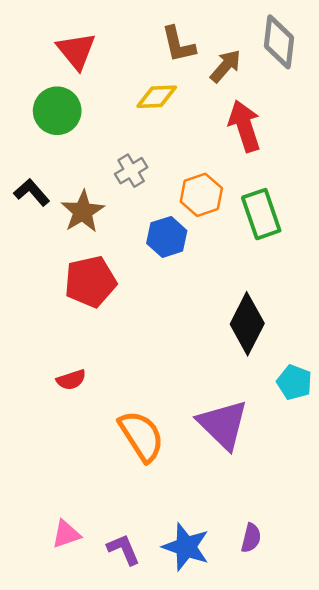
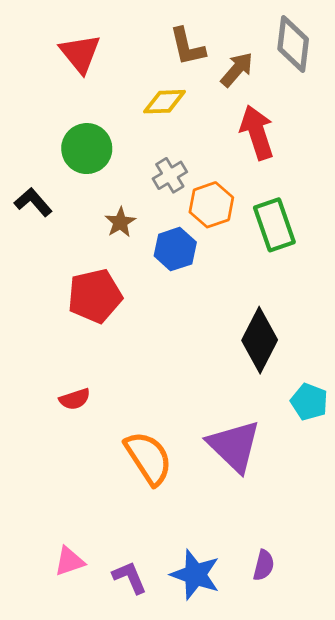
green circle: (57, 111) -> (87, 149), moved
gray cross: (131, 171) -> (170, 175), moved
brown star: (83, 211) -> (120, 222), moved, size x0.7

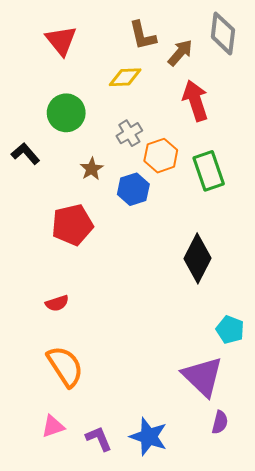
cyan pentagon: (309, 402) -> (230, 330), moved
purple triangle: (234, 446) -> (203, 376), moved
orange semicircle: (148, 458) -> (65, 366), moved
purple semicircle: (264, 565) -> (220, 422), moved

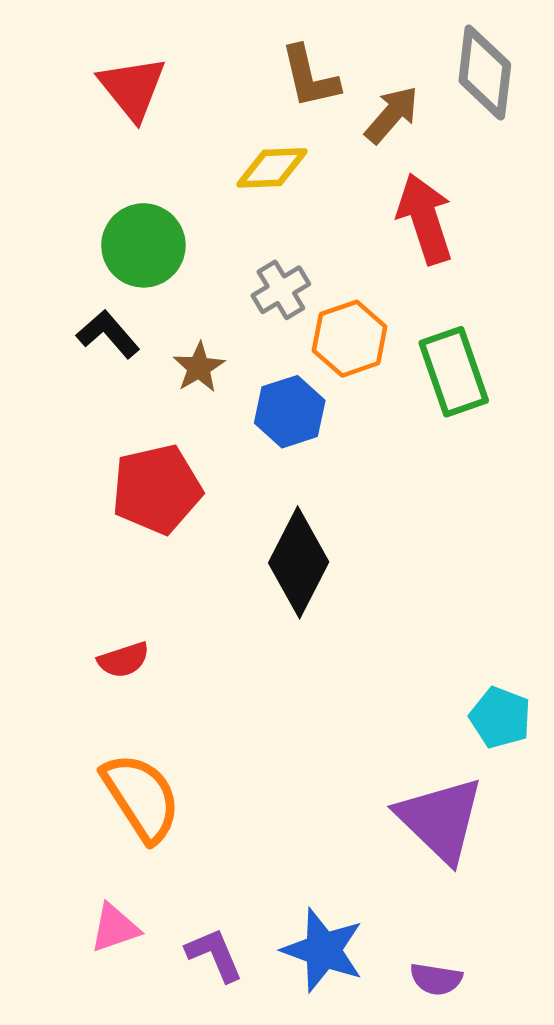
black L-shape: (25, 154) -> (108, 334), moved
black diamond: (197, 258) -> (299, 562), moved
purple semicircle: (220, 422) -> (436, 979), moved, turned 85

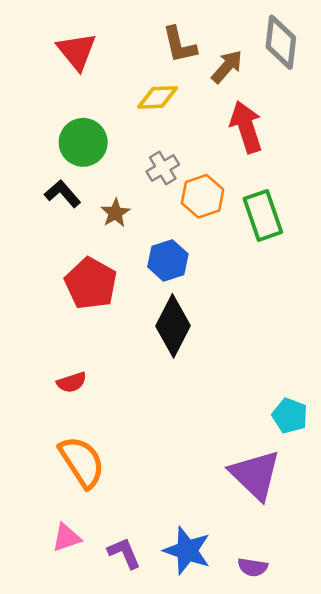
blue hexagon: (290, 412) -> (168, 260), moved
red pentagon: (157, 489) -> (91, 284), turned -30

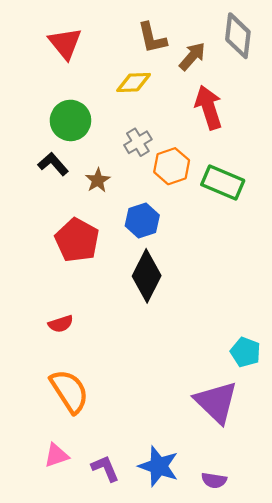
green rectangle: (263, 215) -> (223, 182), turned -48

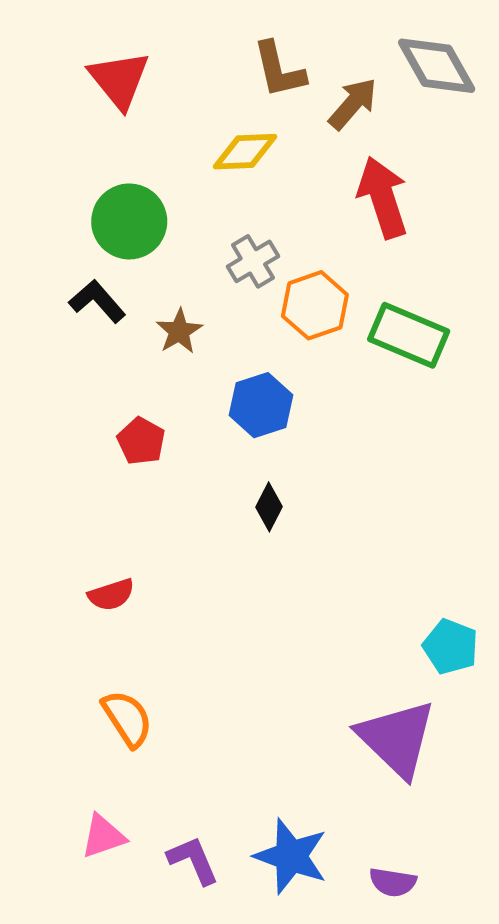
gray diamond: (238, 36) -> (437, 66), turned -36
red pentagon: (77, 240) -> (141, 441), size x0.6
black diamond: (147, 276) -> (269, 507), size x0.5
orange semicircle: (69, 391) -> (127, 719), size x0.7

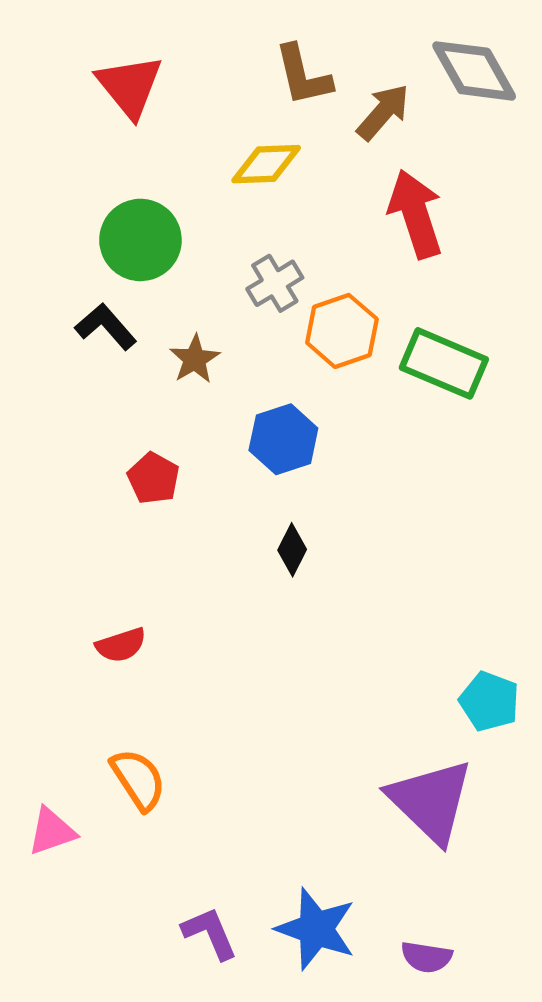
pink triangle: (103, 836) -> (52, 831), moved

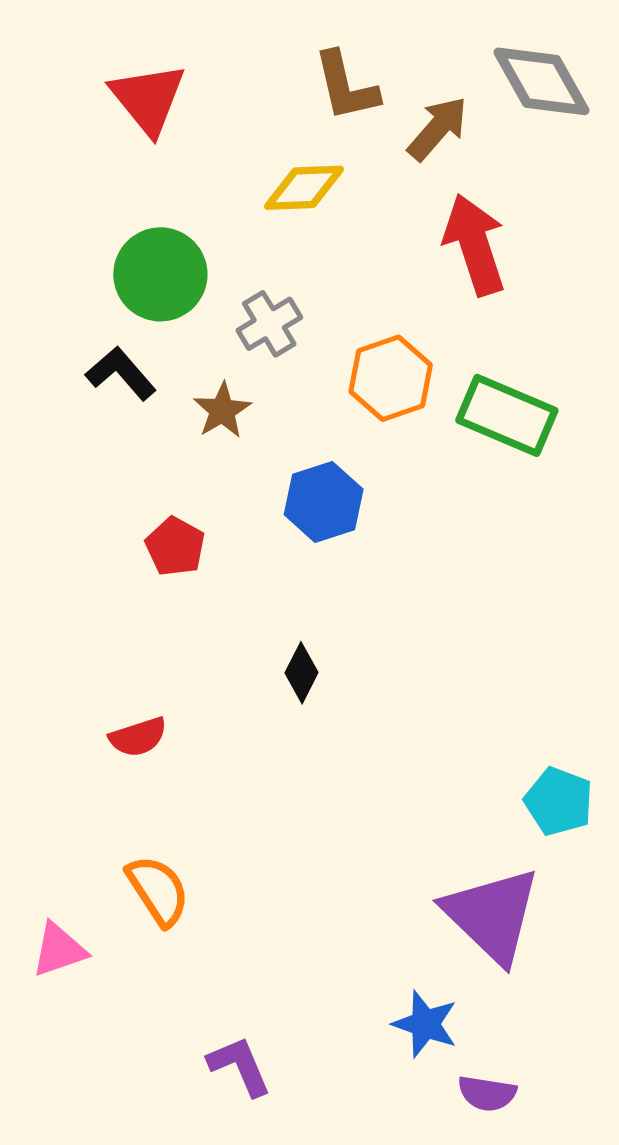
gray cross: (275, 283) -> (269, 324), moved
black diamond: (292, 550) -> (301, 673), moved
blue star: (316, 929) -> (425, 1024), moved, size x0.7

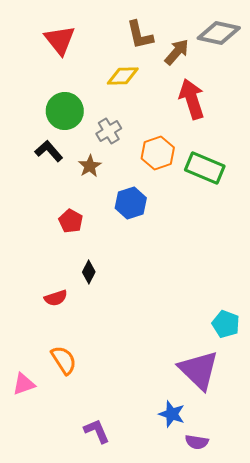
gray diamond: (541, 81) -> (219, 33), turned -48
black diamond: (301, 673) -> (89, 272), moved

